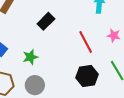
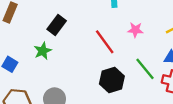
green star: (30, 57) -> (43, 51), moved

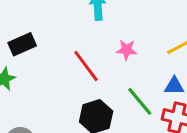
black rectangle: (57, 25) -> (22, 44), turned 30

